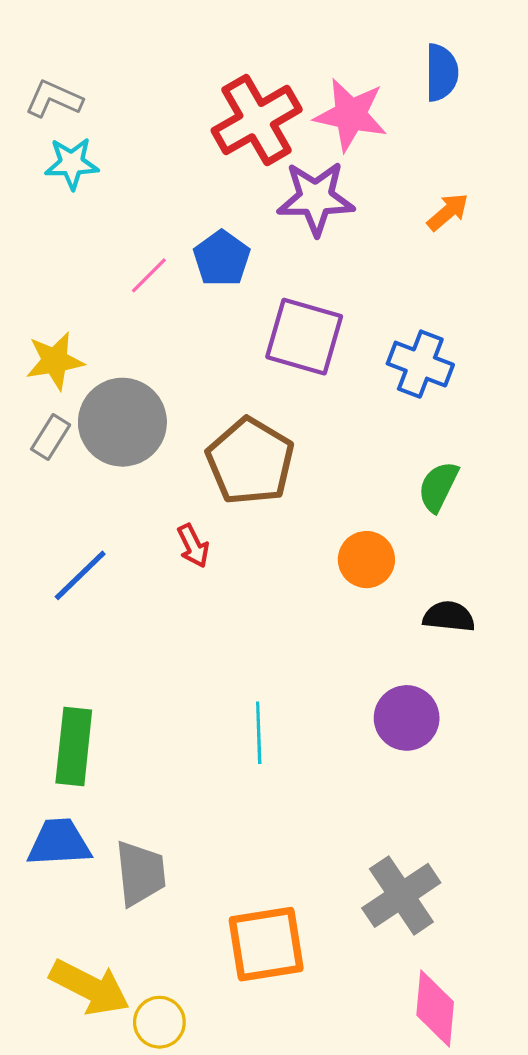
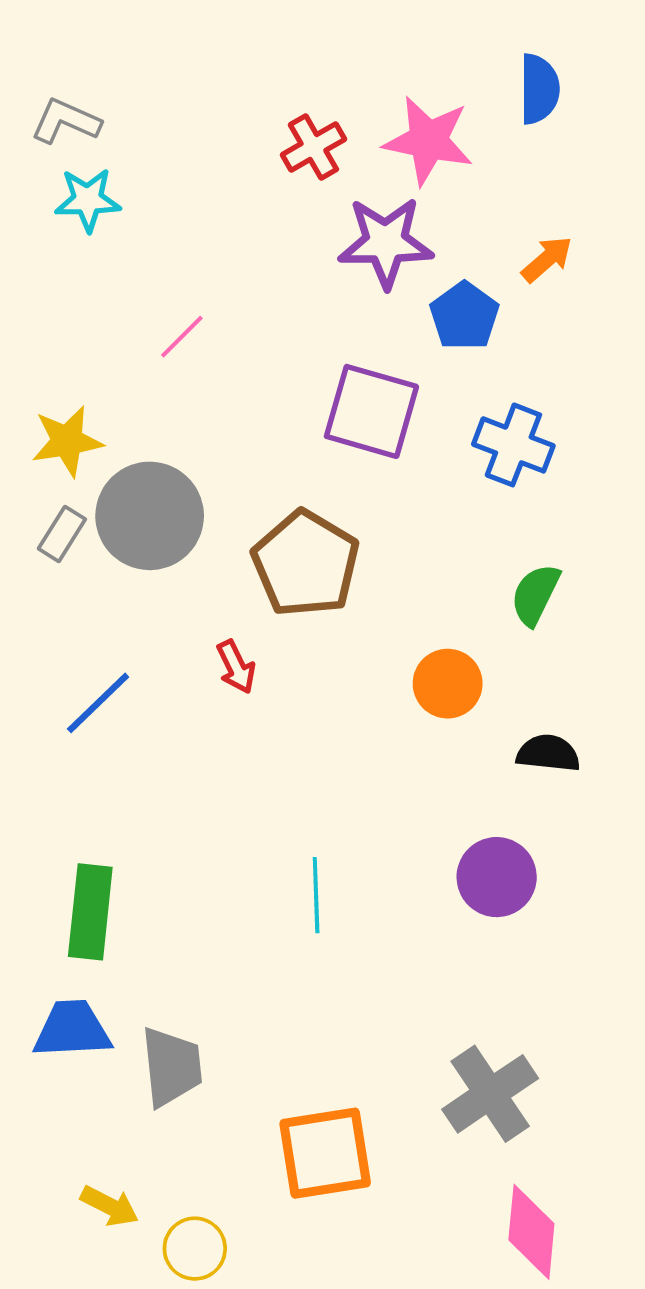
red cross: (257, 120) -> (313, 147), size x0.6
blue pentagon: (222, 258) -> (464, 316), moved
yellow arrow: (90, 987) -> (110, 1206), size x0.6

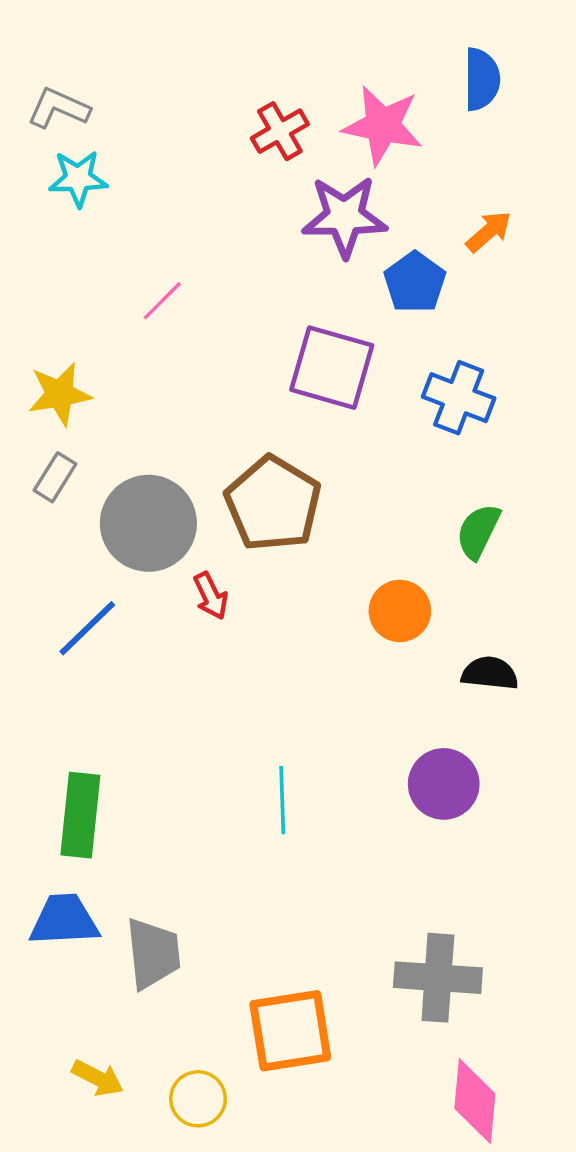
gray circle: (150, 516) -> (148, 523), moved
gray cross: (490, 1094) -> (438, 978), turned 38
yellow circle: (195, 1249) -> (198, 1099), moved

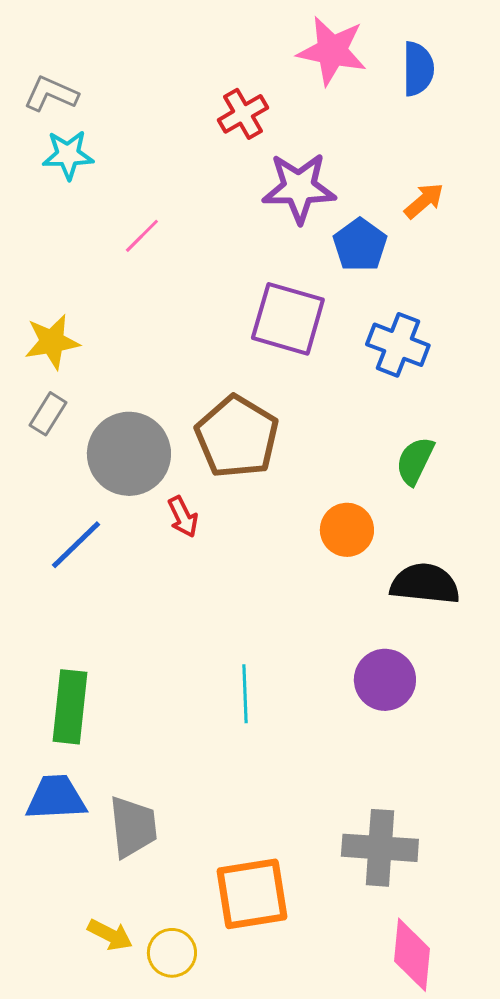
pink star: (383, 125) -> (332, 51), moved
pink line: (162, 301) -> (142, 236), moved
black semicircle: (490, 673) -> (425, 584), size x1.4
yellow arrow: (98, 1078) -> (110, 935), moved

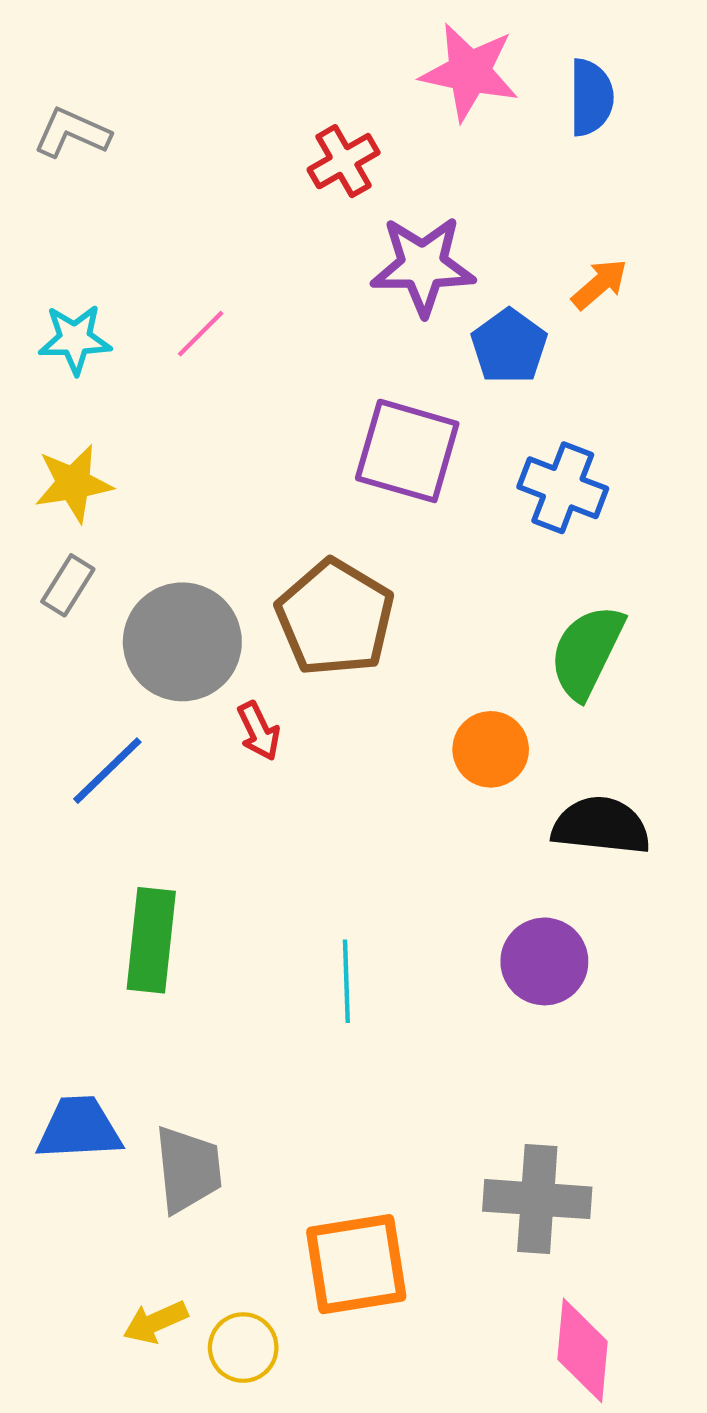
cyan star: (68, 155) -> (75, 339), moved
green semicircle: (415, 461) -> (587, 652), size x1.4
green rectangle: (70, 707) -> (151, 940), moved
yellow arrow: (110, 935) -> (155, 1322), turned 129

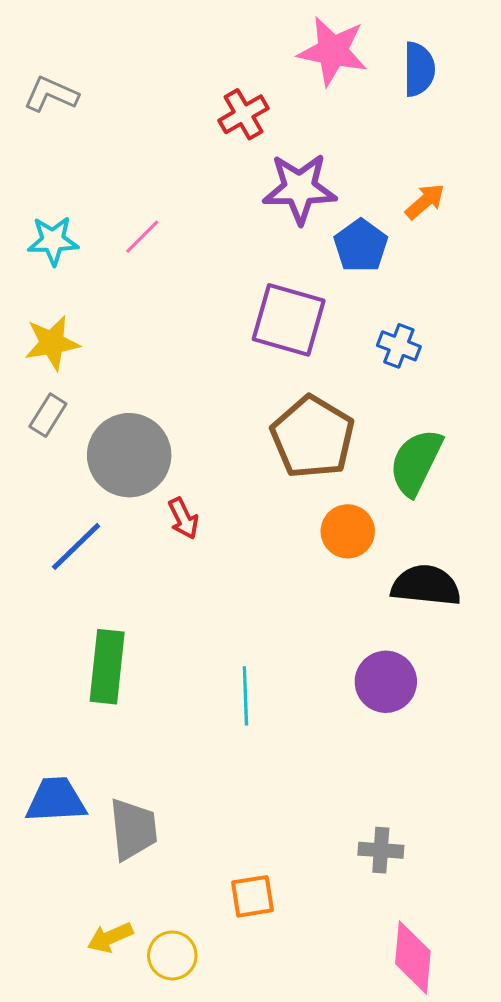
blue cross: (563, 488) -> (399, 346), size x0.7
brown pentagon: (335, 618) -> (313, 437), moved
gray cross: (537, 1199) -> (381, 850), size x0.6
orange square: (356, 1264) -> (252, 896), size x0.6

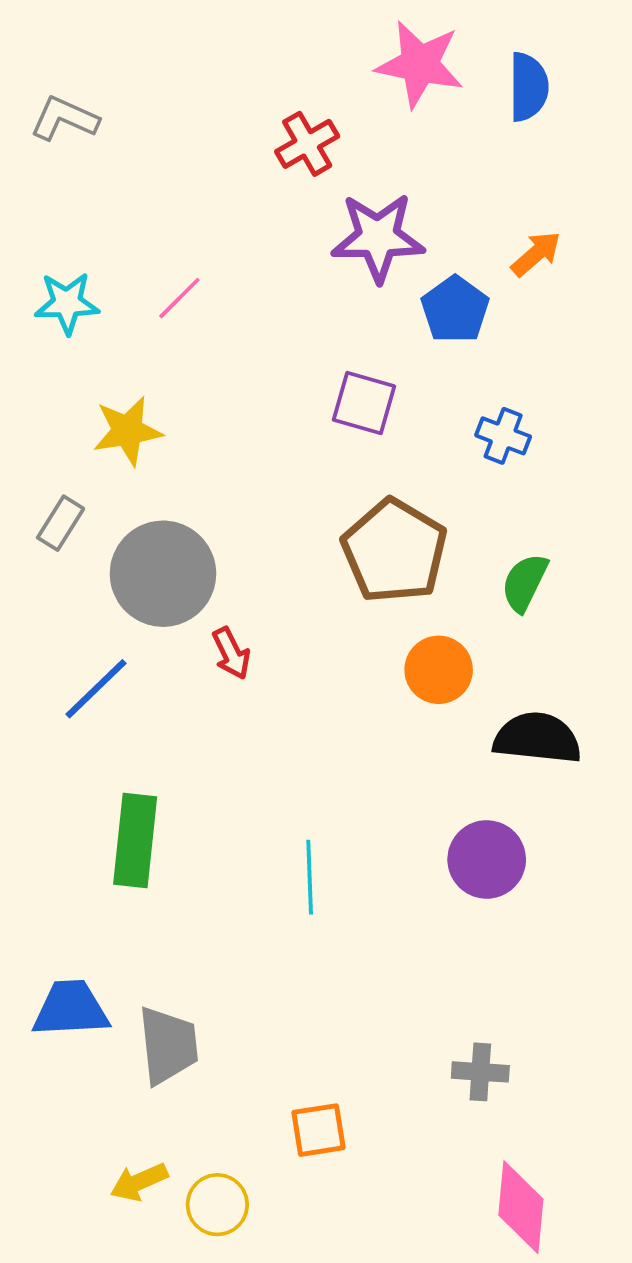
purple square: (289, 320) -> (364, 403), size x0.7
yellow star: (52, 343) -> (128, 431), moved
green semicircle: (416, 462) -> (525, 583), size x0.7

